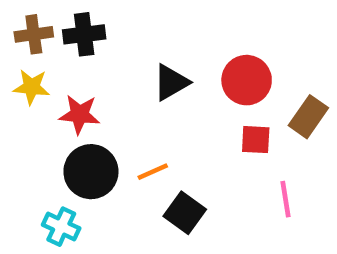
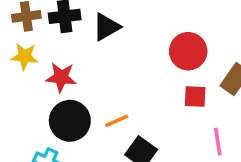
black triangle: (171, 82) -> (106, 27), moved

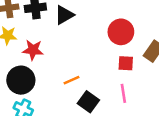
black circle: (70, 121) -> (21, 80), moved
pink line: (218, 142) -> (123, 93), moved

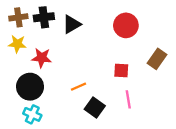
red circle: (121, 32) -> (126, 25), moved
red square: (126, 63) -> (121, 70), moved

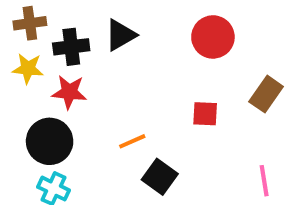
black cross: (44, 17) -> (71, 47), moved
pink line: (128, 99) -> (264, 181), moved

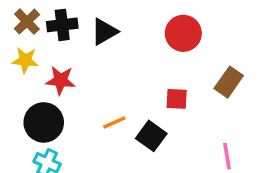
brown cross: (30, 23) -> (27, 22), turned -36
black cross: (71, 47) -> (62, 25), moved
black square: (160, 177) -> (151, 136), moved

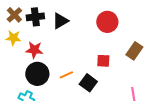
black circle: (44, 122) -> (37, 74), moved

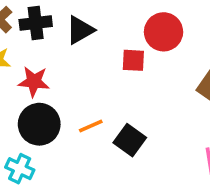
red square: (103, 61) -> (133, 60), moved

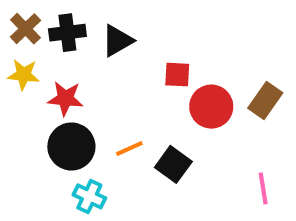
red circle: (164, 32) -> (211, 107), moved
cyan cross: (20, 169) -> (89, 196), moved

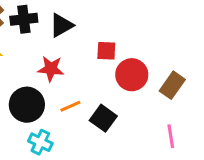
red star: (65, 99) -> (51, 69), moved
brown rectangle: (265, 101) -> (172, 85), moved

